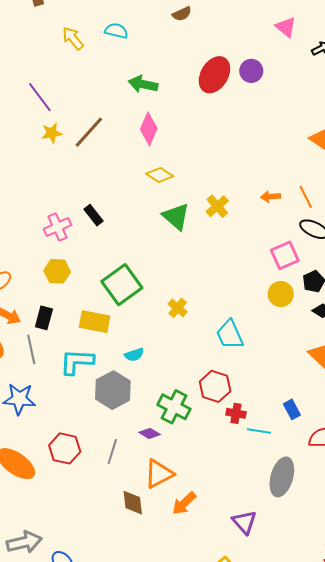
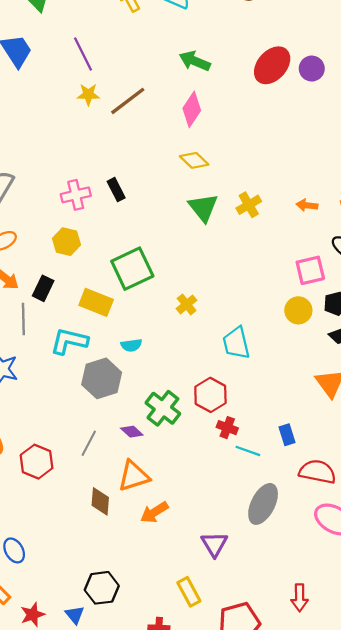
red hexagon: (65, 448) -> (37, 462), moved

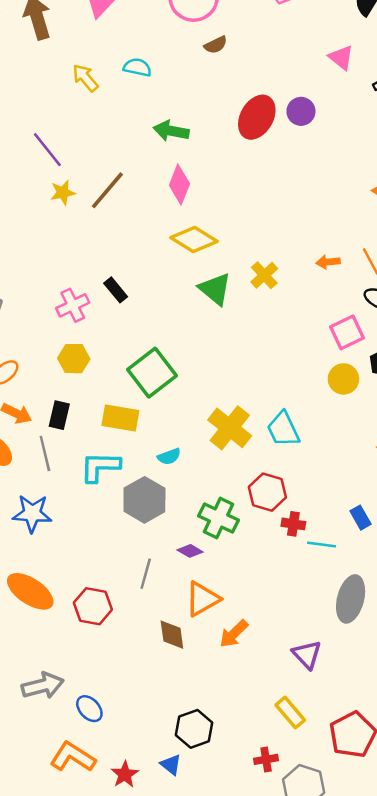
yellow diamond: (194, 160) -> (194, 240), size x1.4
yellow cross: (187, 304) -> (230, 428), moved, size x1.8

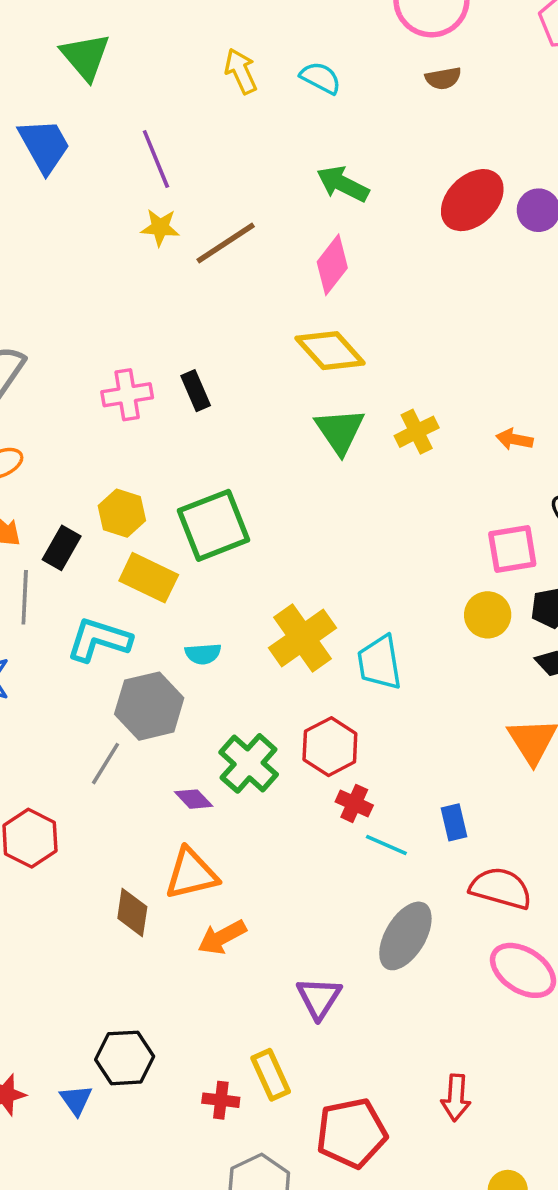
yellow hexagon: (74, 359) -> (122, 513), moved
gray line: (146, 574) -> (106, 764), moved
red cross: (266, 759) -> (221, 1100), moved

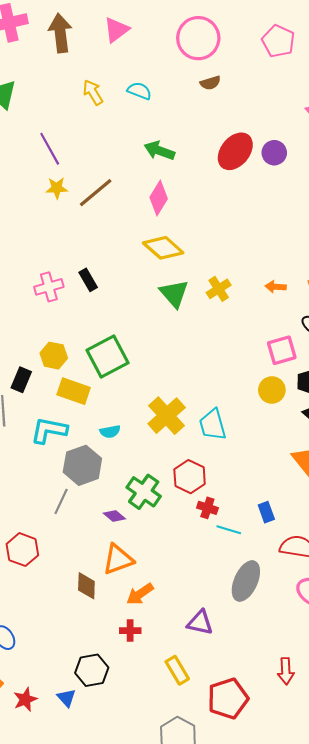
purple triangle: (319, 998) -> (200, 623), turned -44
red cross: (221, 1100) -> (130, 631), moved

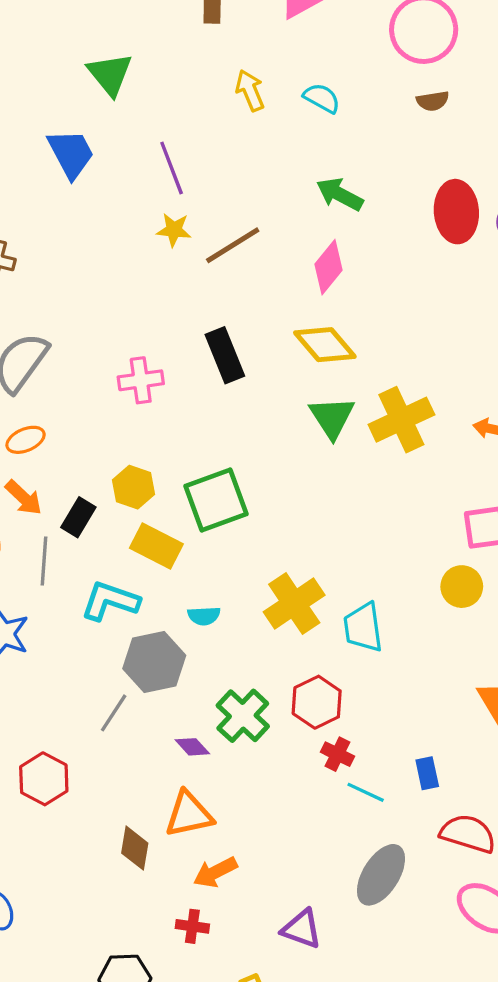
red ellipse: (235, 151) -> (456, 212), turned -51
black rectangle: (88, 280) -> (225, 355), moved, size x1.5
yellow cross: (219, 289) -> (401, 420), size x1.6

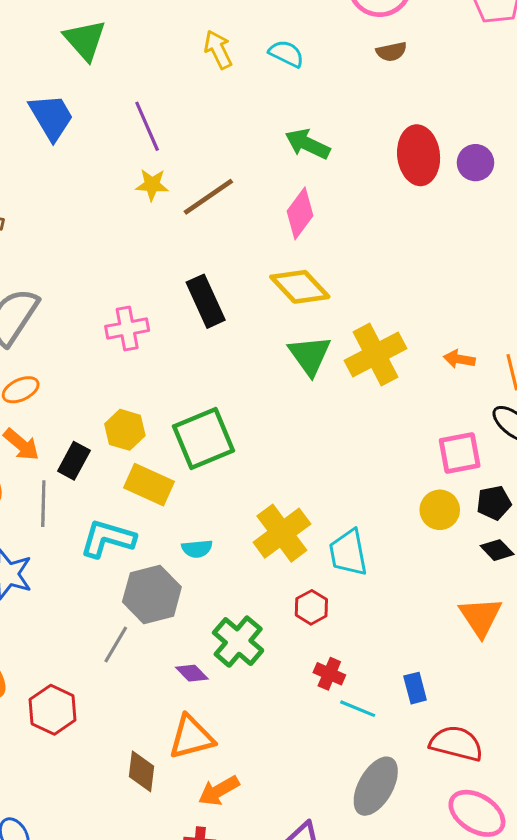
red hexagon: (317, 702) -> (311, 607), moved, size x0.7

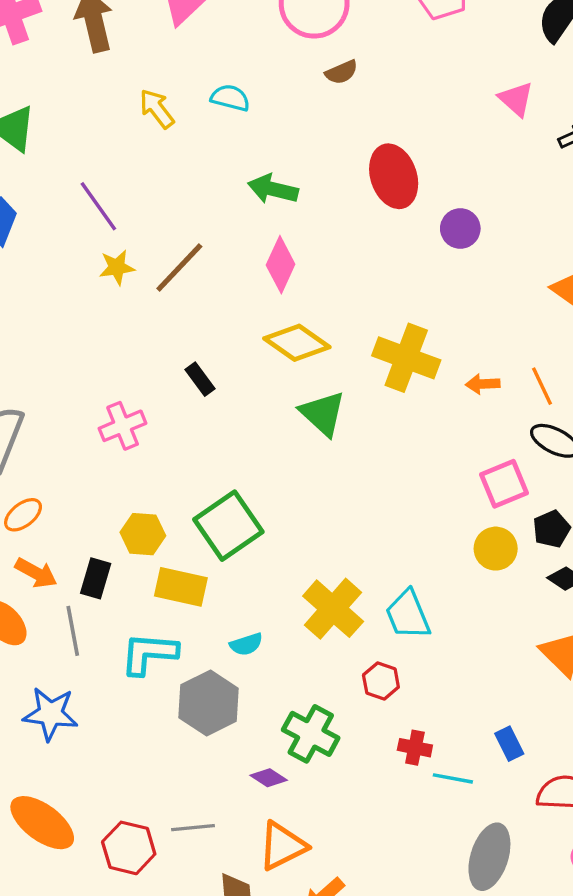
purple circle: (475, 163) -> (460, 228), moved
black rectangle: (206, 301) -> (200, 379), size x0.6
yellow cross: (375, 354) -> (406, 358), moved, turned -30
gray line: (116, 644) -> (193, 828), moved, turned 66

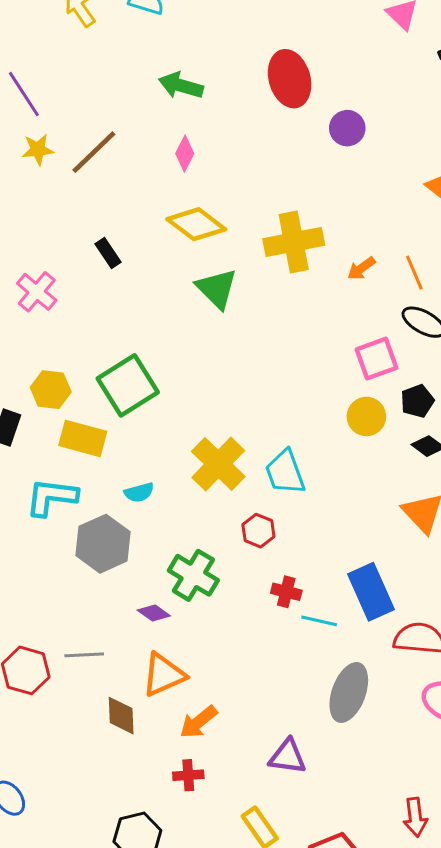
pink diamond: (281, 265) -> (185, 153), size x0.7
yellow cross: (406, 358) -> (294, 242), turned -34
orange arrow: (483, 384) -> (361, 268), turned -36
pink cross: (123, 426) -> (37, 292), turned -30
blue rectangle: (509, 744) -> (371, 592), size x1.8

